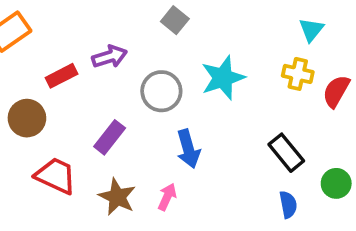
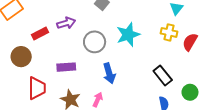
purple rectangle: (110, 137) -> (66, 67), turned 48
red trapezoid: (56, 176) -> (37, 88), turned 65

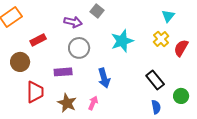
purple arrow: (66, 23) -> (73, 22), moved, turned 30
yellow cross: (169, 32) -> (161, 39), turned 35
gray circle: (95, 42) -> (79, 48), moved

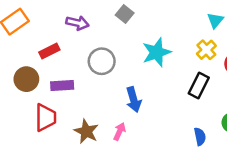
purple arrow: (73, 22) -> (77, 23), moved
purple rectangle: (63, 72) -> (62, 85), moved
black rectangle: (155, 80) -> (199, 85), moved, turned 66

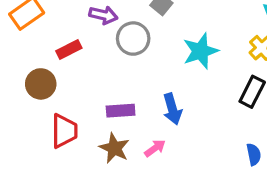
gray circle: (102, 61) -> (133, 39), moved
purple rectangle: (62, 85) -> (121, 111), moved
pink arrow: (120, 131) -> (155, 148), turned 30

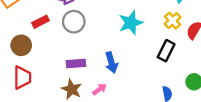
gray circle: (133, 39) -> (74, 22), moved
red trapezoid: (64, 131) -> (22, 78), moved

